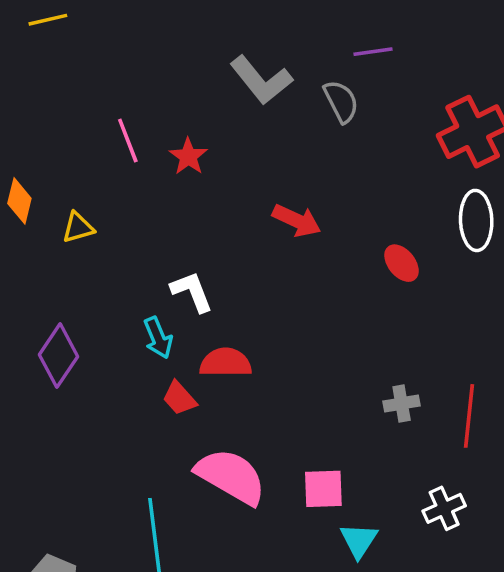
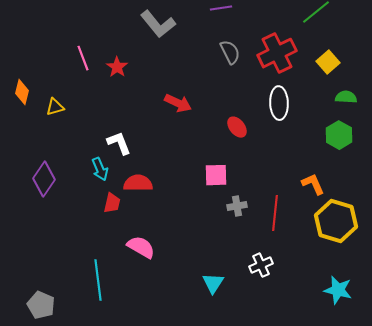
gray semicircle: (341, 101) -> (230, 52), moved
red trapezoid: (179, 398) -> (112, 203), turned -125
pink semicircle: (231, 476) -> (141, 247), size x0.7
pink square: (323, 489) -> (216, 175), moved

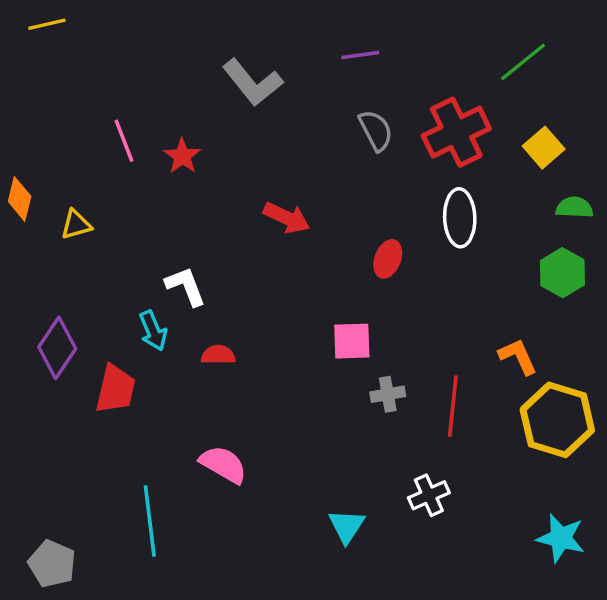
red ellipse: (237, 127) -> (388, 259), turned 60
red semicircle: (138, 183) -> (218, 355), size x0.7
red trapezoid: (112, 203) -> (115, 389), moved, size x1.4

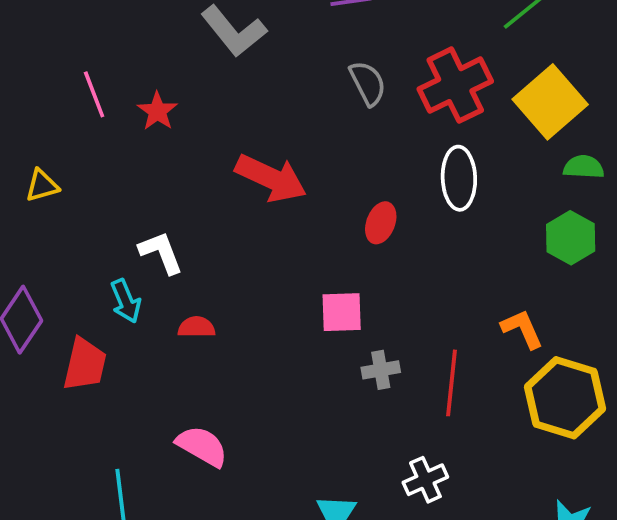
yellow square: (544, 148) -> (550, 102), size x1.6
red arrow: (287, 218) -> (271, 178), size x1.4

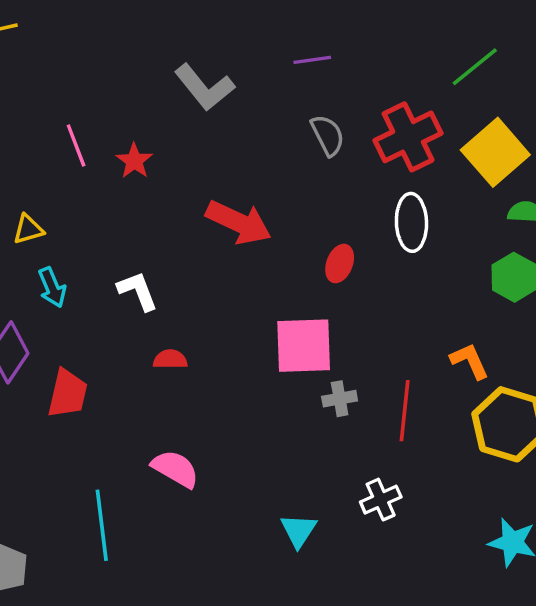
cyan arrow: (126, 301) -> (52, 287), moved
pink square: (342, 312) -> (304, 346), size x1.5

